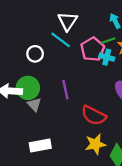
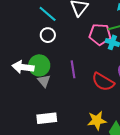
cyan line: (61, 40) -> (48, 14), moved
pink pentagon: (93, 49) -> (100, 34), turned 30
red semicircle: (94, 115) -> (103, 82), moved

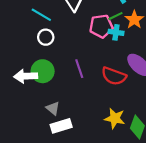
gray triangle: (44, 81) -> (53, 108), moved
yellow star: (97, 120) -> (115, 118), turned 30

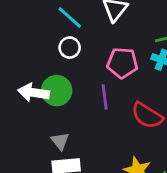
pink pentagon: (101, 26) -> (122, 63), moved

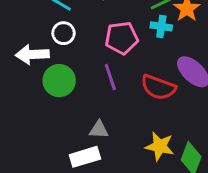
white arrow: (34, 93) -> (32, 54), moved
gray triangle: (60, 141) -> (99, 130), moved, turned -36

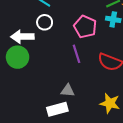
pink pentagon: (122, 38) -> (85, 27), turned 30
green circle: (59, 81) -> (18, 57), moved

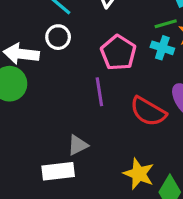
gray triangle: (68, 90) -> (78, 145), turned -40

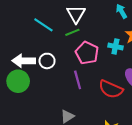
green line: (166, 24) -> (72, 32), moved
white circle: (58, 37) -> (47, 61), moved

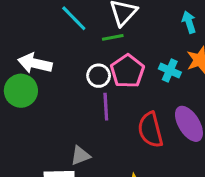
white circle: (47, 61) -> (99, 76), moved
red semicircle: (111, 89) -> (150, 130), turned 40

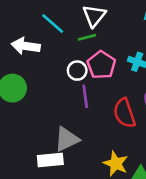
white arrow: (35, 63) -> (26, 46), moved
gray triangle: (80, 156) -> (67, 139), size x1.5

